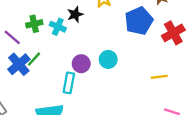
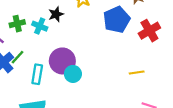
cyan circle: (108, 59) -> (73, 74), moved
purple circle: (81, 64) -> (62, 61), size x1.5
cyan rectangle: (69, 83) -> (37, 74), moved

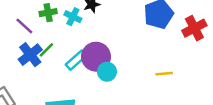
yellow line: (137, 72) -> (164, 74), moved
cyan rectangle: (37, 74) -> (76, 60), moved, turned 36

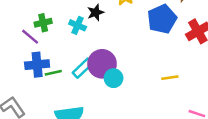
green cross: (48, 13) -> (43, 23), moved
green line: (46, 50) -> (53, 73), moved, turned 35
blue cross: (30, 55) -> (37, 65), turned 35

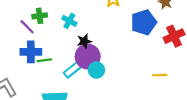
black star: (96, 13) -> (84, 41), moved
cyan rectangle: (83, 68) -> (73, 70), moved
yellow line: (170, 78) -> (160, 75), moved

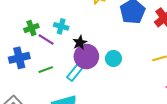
purple line: (27, 27) -> (46, 40), moved
blue cross: (31, 52) -> (19, 58), moved
cyan circle: (96, 70) -> (113, 58), moved

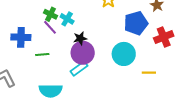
green cross: (31, 28) -> (50, 14), moved, turned 32
cyan circle: (113, 58) -> (124, 54), moved, size x1.5
cyan rectangle: (75, 72) -> (79, 68), moved

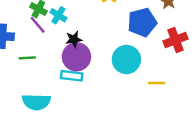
cyan rectangle: (79, 68) -> (72, 76), turned 42

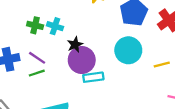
purple line: (38, 25) -> (37, 58), moved
cyan rectangle: (72, 76) -> (93, 77), moved

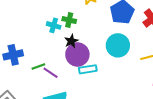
green cross: (35, 25) -> (69, 20), moved
purple line: (37, 58) -> (51, 73), moved

